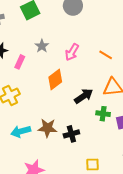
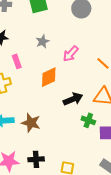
pink rectangle: (20, 62) -> (17, 61), moved, turned -56
black cross: (71, 134) -> (36, 159), moved

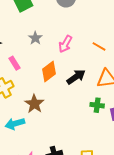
black arrow: (73, 99) -> (76, 77), moved
brown star: (31, 123) -> (34, 104), moved, turned 30

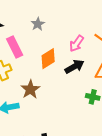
pink arrow: (65, 44) -> (77, 43), moved
pink rectangle: (15, 63) -> (15, 47), size x1.5

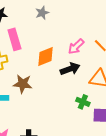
gray star: (38, 24) -> (42, 13), moved
brown star: (30, 89) -> (23, 84), turned 30

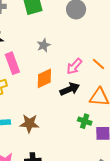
gray star: (42, 13) -> (44, 45), moved
brown star: (23, 84) -> (29, 123), moved

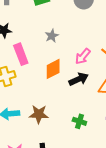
green cross: (85, 121) -> (79, 121), moved

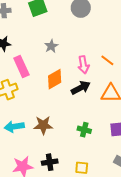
pink arrow: (83, 56) -> (83, 65), turned -48

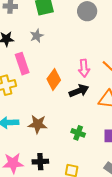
gray star: (51, 46) -> (37, 36), moved
orange diamond: (55, 79) -> (54, 79), turned -30

